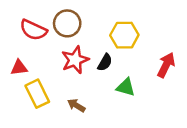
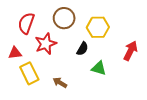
brown circle: (67, 23) -> (64, 18), moved
red semicircle: (33, 30) -> (26, 23), turned 85
red star: (75, 60) -> (46, 44), moved

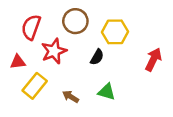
green triangle: (99, 68) -> (107, 92), moved
yellow rectangle: (29, 73) -> (35, 86), turned 65

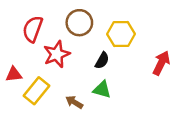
red triangle: (18, 62) -> (14, 74), moved
green triangle: (107, 92) -> (102, 90), moved

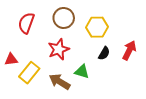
red star: (57, 54) -> (59, 49), moved
black semicircle: (102, 60) -> (104, 53), moved
brown arrow: (74, 102) -> (60, 82), size x1.5

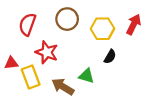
red star: (59, 49) -> (47, 52), moved, turned -30
red arrow: (129, 50) -> (134, 24), moved
yellow rectangle: (29, 73) -> (31, 77), turned -60

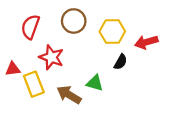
red arrow: (134, 24) -> (146, 42), moved, turned -132

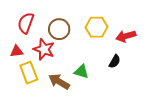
brown circle: (74, 21) -> (59, 29), moved
black semicircle: (121, 62) -> (115, 61), moved
red triangle: (13, 69) -> (17, 51), moved

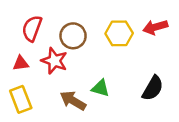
red arrow: (126, 36) -> (155, 27), moved
black semicircle: (115, 61) -> (153, 88), moved, size x1.5
yellow rectangle: (29, 73) -> (21, 99), moved

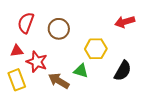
yellow hexagon: (119, 33) -> (96, 49), moved
red star: (54, 61) -> (37, 62), moved

